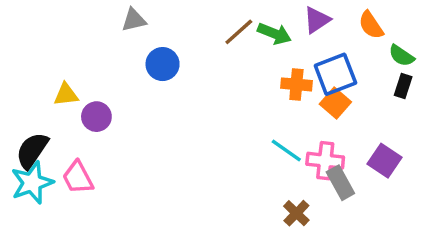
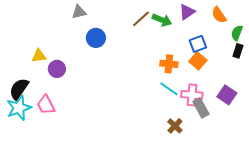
green semicircle: (401, 56) -> (237, 33), turned 77
blue square: (335, 74) -> (198, 44), size x0.7
orange cross: (296, 84) -> (169, 64), moved

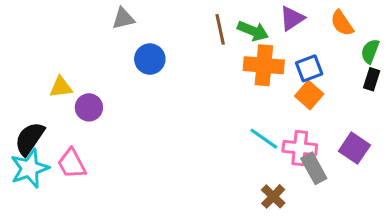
brown line: (141, 19) -> (220, 29), turned -60
orange cross: (169, 64) -> (264, 65), moved, size x1.4

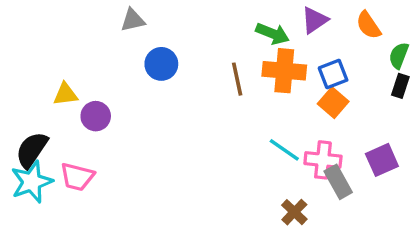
brown line: (220, 29) -> (237, 79), moved
purple square: (354, 148) -> (382, 160), turned 32
pink trapezoid: (72, 164) -> (77, 177), turned -48

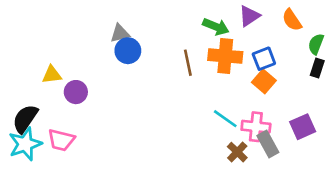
gray triangle: (133, 20) -> (120, 33), moved
brown cross: (294, 212) -> (237, 152), moved

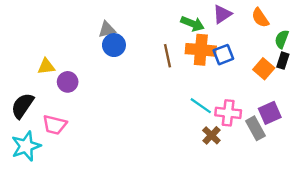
blue square: (264, 59) -> (223, 55), moved
orange square: (264, 81) -> (264, 69), moved
cyan star: (25, 144) -> (26, 146), moved
gray rectangle: (268, 144) -> (255, 128), moved

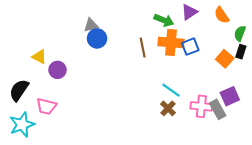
yellow triangle: (46, 66) -> (39, 57), turned 35
pink cross: (228, 113) -> (201, 106), moved
brown cross: (211, 135) -> (168, 108), moved

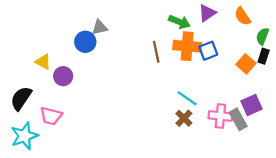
blue circle: (97, 38) -> (85, 42), moved

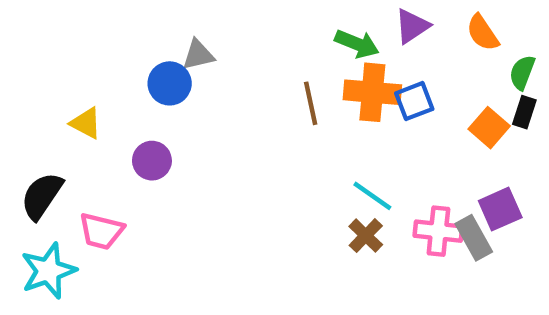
purple circle: (63, 76) -> (152, 161), moved

